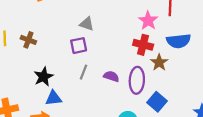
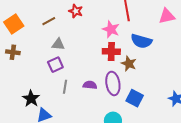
brown cross: (28, 40) -> (13, 52), moved
blue semicircle: (179, 41) -> (141, 41), turned 35

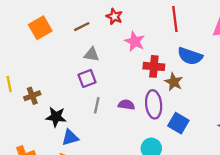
pink star: (111, 29) -> (135, 41), moved
brown cross: (13, 52) -> (32, 96), moved, turned -32
black star: (31, 99) -> (56, 117), turned -30

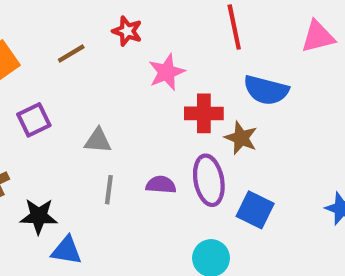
pink star: (135, 41) -> (167, 72), turned 30
gray triangle: (92, 54) -> (98, 141), moved
purple square: (87, 78) -> (34, 120), moved
blue triangle: (70, 137) -> (67, 250), turned 30

